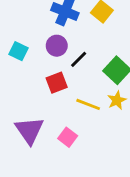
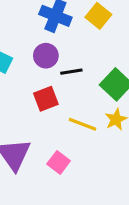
black line: (79, 59) -> (71, 72), turned 36

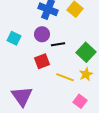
pink square: (59, 162) -> (80, 101), moved

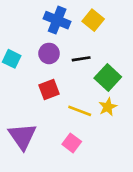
black line: (58, 44) -> (81, 59), moved
pink square: (80, 101) -> (72, 143), moved

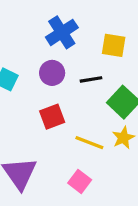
blue cross: (57, 20) -> (62, 32), turned 35
yellow square: (93, 20) -> (114, 45), moved, turned -30

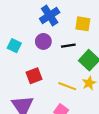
red square: (52, 117) -> (34, 76), moved

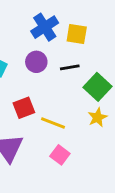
yellow square: (83, 24) -> (77, 34), moved
yellow line: (67, 86) -> (53, 123), moved

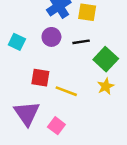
red square: (24, 108) -> (40, 78), turned 30
pink square: (60, 155) -> (56, 126), moved

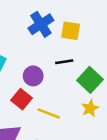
purple circle: (51, 37) -> (33, 76), moved
red square: (40, 78) -> (22, 99), turned 30

